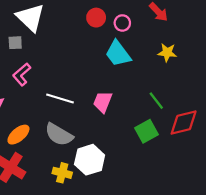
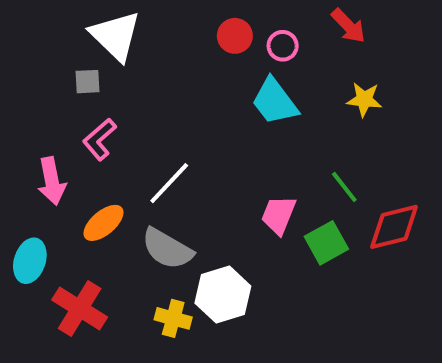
white line: (60, 98) -> (169, 183), turned -64
pink trapezoid: (103, 102) -> (279, 215), moved
orange ellipse: (18, 135) -> (103, 223), moved

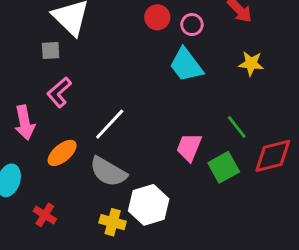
red cross: (80, 308) -> (45, 215), size x0.6

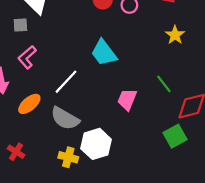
yellow star: (251, 63) -> (175, 35), turned 30
cyan trapezoid: (186, 65) -> (104, 53), moved
green square: (224, 167) -> (175, 136), moved

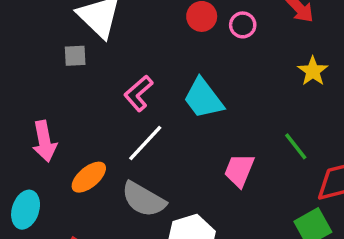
pink L-shape: (27, 57) -> (138, 93), moved

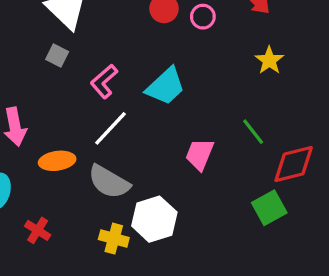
gray square: (75, 56) -> (57, 56), moved, turned 30
cyan trapezoid: (203, 98) -> (166, 86), turned -96
orange ellipse: (89, 177) -> (57, 161), turned 32

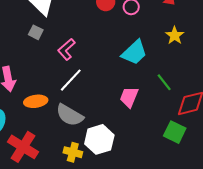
cyan trapezoid: (166, 86) -> (134, 52), moved
green square: (269, 208) -> (175, 132), turned -35
red cross: (38, 230) -> (23, 147), size x1.8

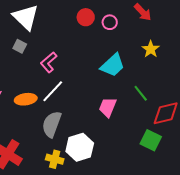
orange ellipse: (36, 101) -> (26, 99), moved
gray semicircle: (70, 115) -> (52, 124), turned 80

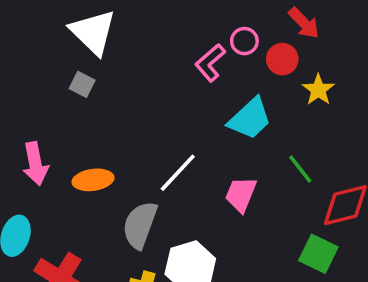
red circle: (86, 17) -> (282, 59), moved
pink L-shape: (49, 62) -> (210, 63), moved
white line: (53, 91) -> (178, 173), moved

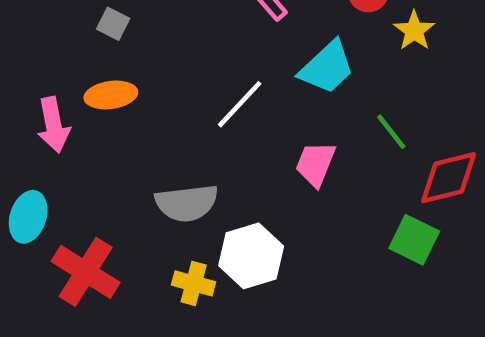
white line: (178, 173) -> (240, 104), moved
orange ellipse: (93, 180) -> (111, 95), moved
gray semicircle: (140, 225) -> (187, 203), turned -117

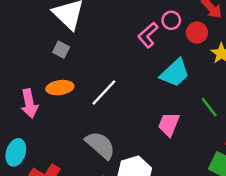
white line: (240, 104) -> (104, 92), moved
gray semicircle: (187, 203) -> (100, 145), turned -132

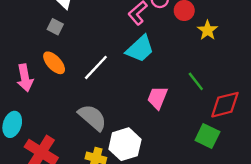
cyan trapezoid: (175, 73) -> (140, 49), moved
orange ellipse: (60, 88) -> (54, 63), turned 55

